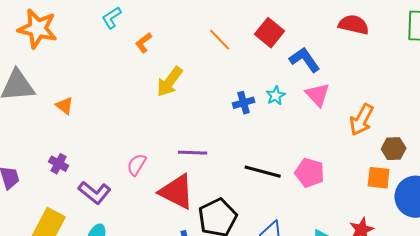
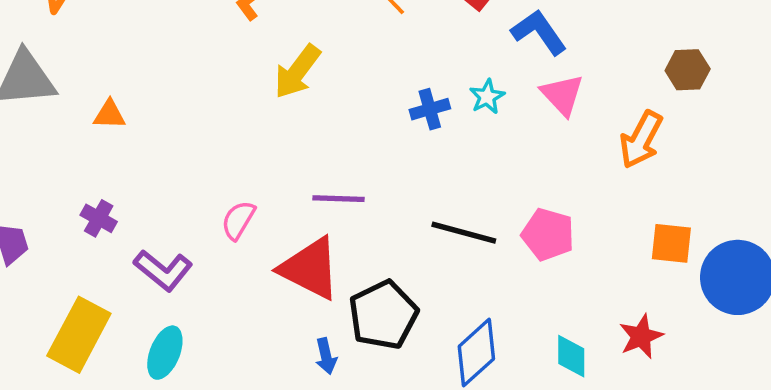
orange triangle: (65, 106) -> (109, 115), turned -36
brown hexagon: (394, 149) -> (688, 70), moved

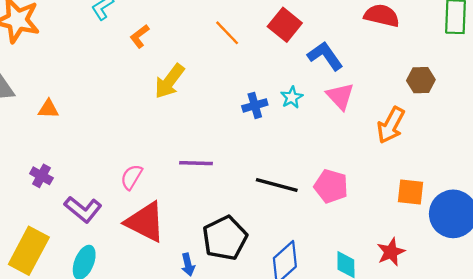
red triangle: (310, 268) -> (145, 222), moved

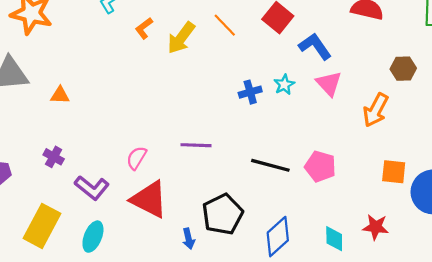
yellow arrow: (169, 81) -> (181, 38), moved
red star: (391, 252) -> (376, 227), turned 30

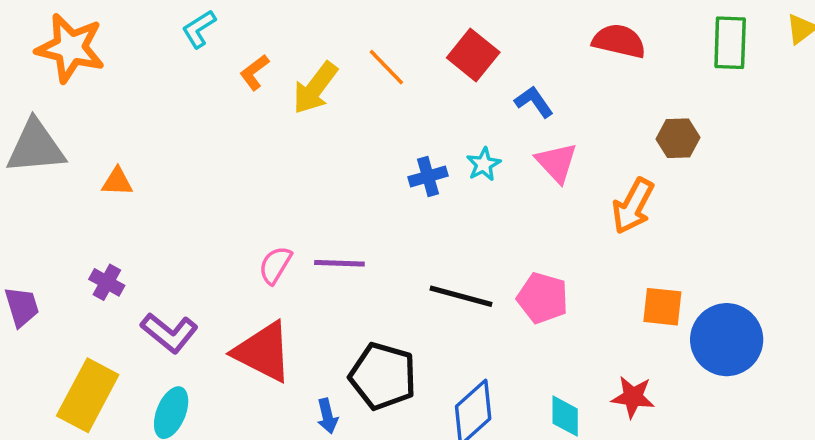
blue L-shape: (315, 46) -> (534, 102), size x0.7
pink semicircle: (136, 158) -> (275, 265), moved
black pentagon: (223, 214) -> (383, 376), turned -30

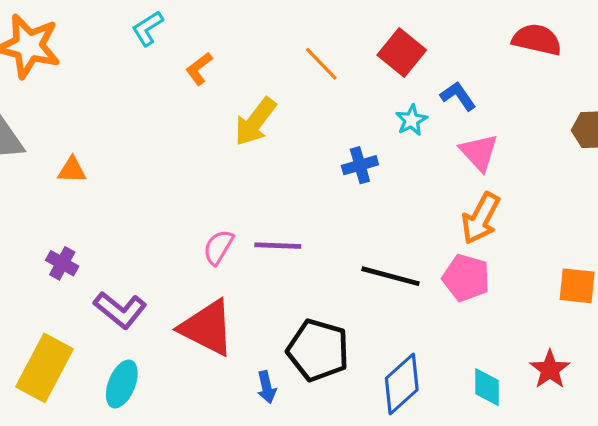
yellow arrow: (315, 88) -> (255, 122), moved
cyan star: (484, 164) -> (411, 120), moved
orange arrow: (633, 206) -> (481, 218), moved
red star: (633, 397) -> (550, 369), turned 30

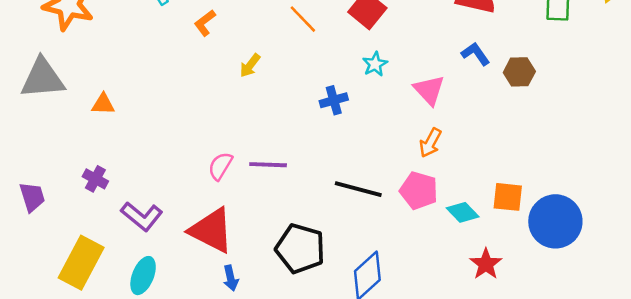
blue L-shape: (458, 96) -> (476, 54), moved
yellow arrow: (255, 122) -> (250, 65), size x0.6
orange arrow: (481, 218) -> (430, 143), size x0.7
blue arrow: (267, 387) -> (231, 278), moved
cyan diamond: (487, 387) -> (463, 212), moved, turned -44

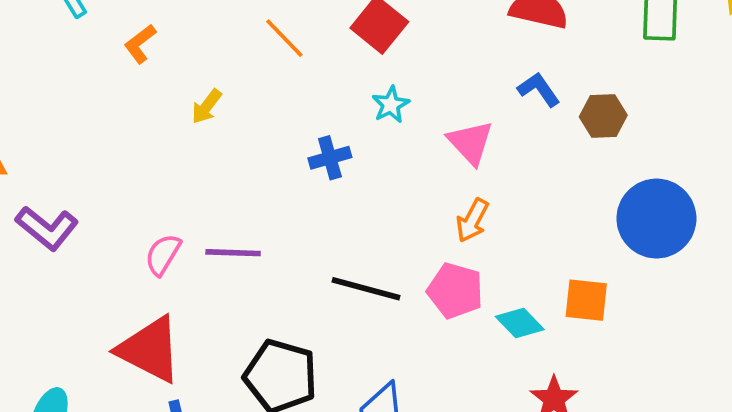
purple L-shape: (142, 216) -> (47, 228), moved
blue circle: (555, 221) -> (656, 219), moved

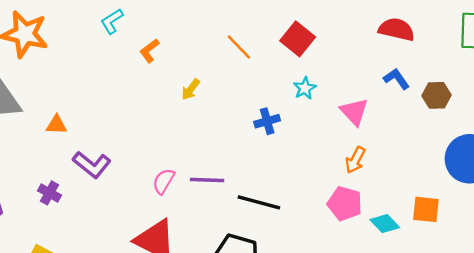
black line: (366, 289) -> (259, 202), moved

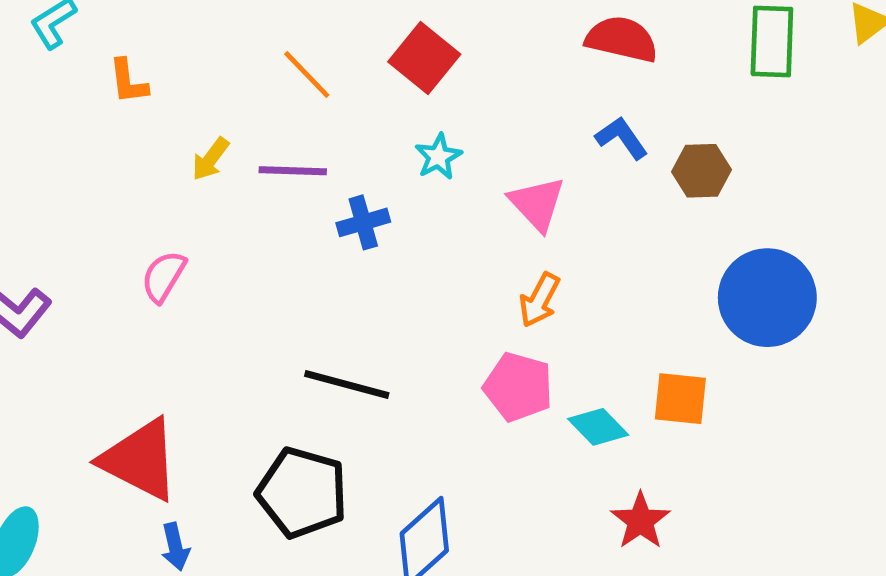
orange L-shape: (149, 51) -> (128, 81), turned -60
purple line: (207, 180) -> (293, 171), moved
pink semicircle: (164, 181) -> (164, 276), moved

